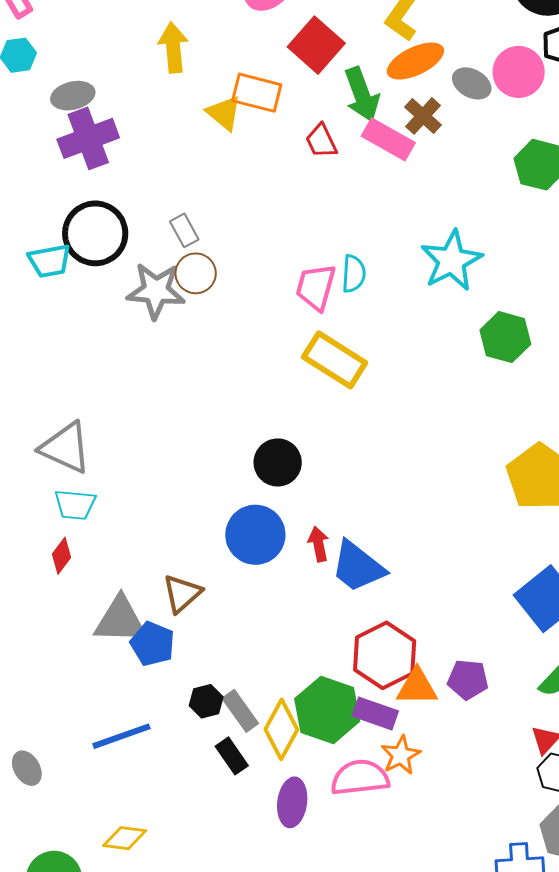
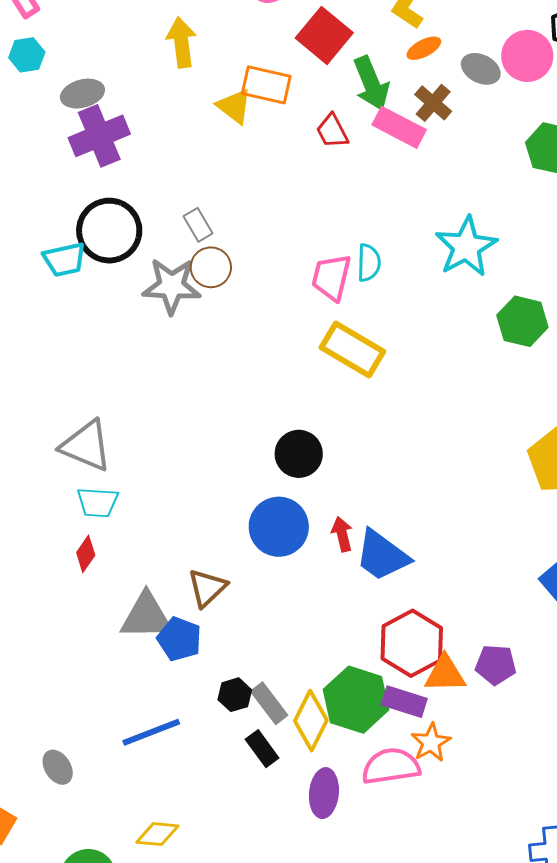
orange ellipse: (415, 61) -> (424, 48), size x0.6

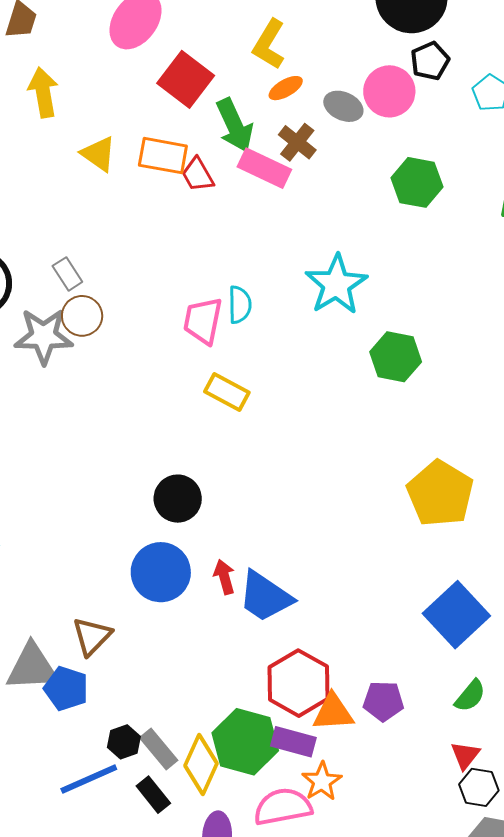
orange rectangle: (266, 85) -> (163, 156), moved
yellow rectangle: (352, 349) -> (227, 392), size x0.7
blue line: (151, 732) -> (89, 779), moved

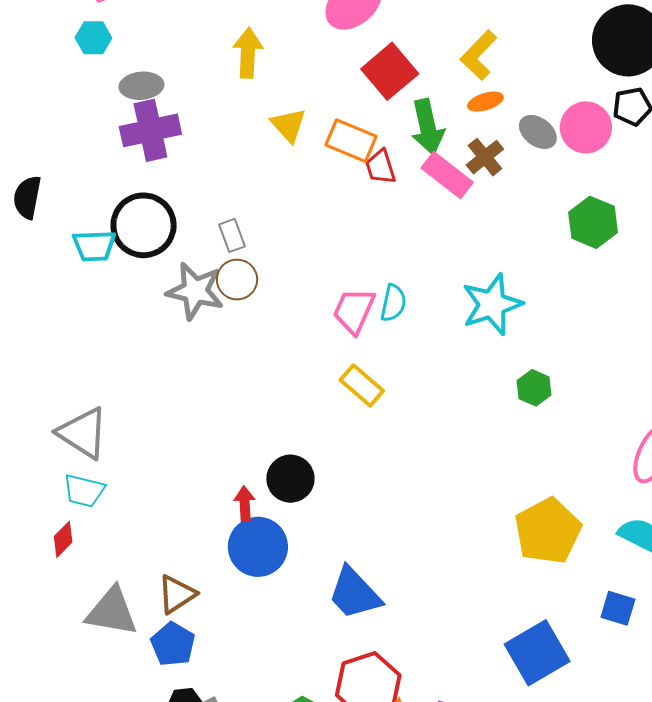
green hexagon: (396, 357) -> (534, 388), size x0.7
red arrow: (224, 577) -> (245, 504), moved
blue pentagon: (66, 689) -> (173, 644), moved

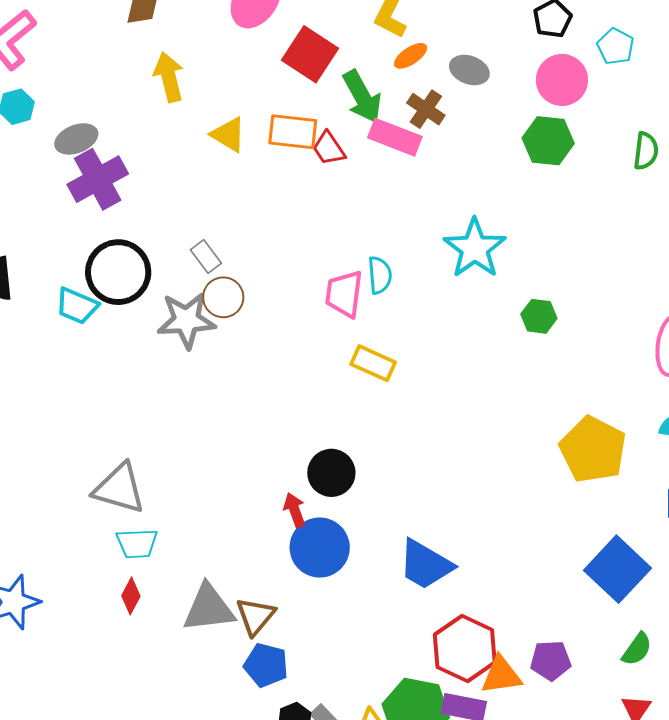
pink circle: (586, 127) -> (562, 80), moved
cyan trapezoid: (94, 246) -> (77, 306), turned 42
gray triangle: (112, 612) -> (209, 608), moved

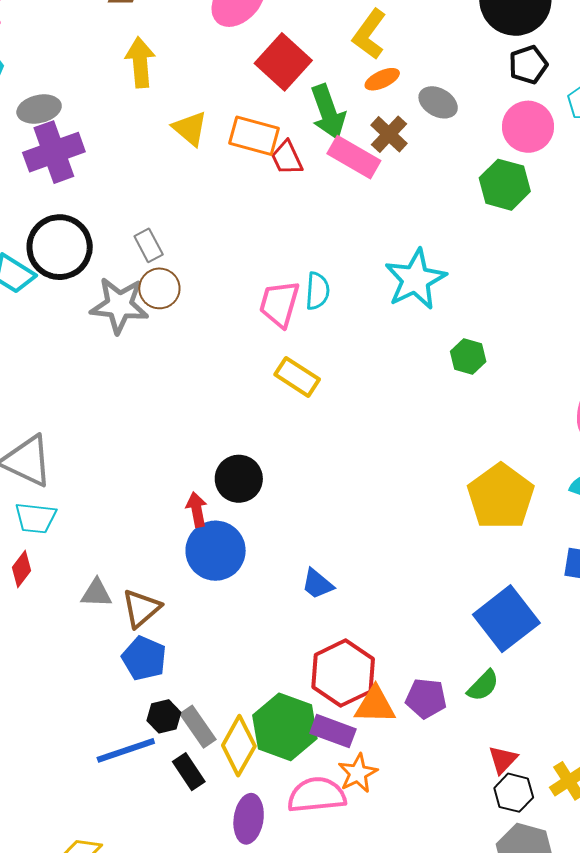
blue trapezoid: (426, 565) -> (317, 584), size x0.6
gray triangle: (209, 608) -> (96, 593), size x0.6
green semicircle: (637, 649) -> (483, 686), moved

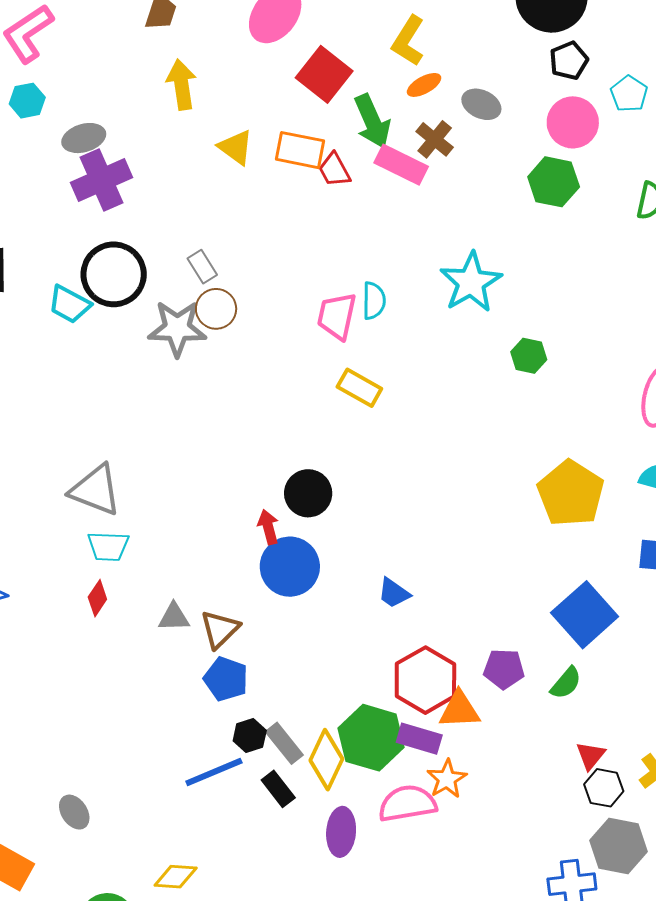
purple pentagon: (426, 698) -> (504, 669), moved

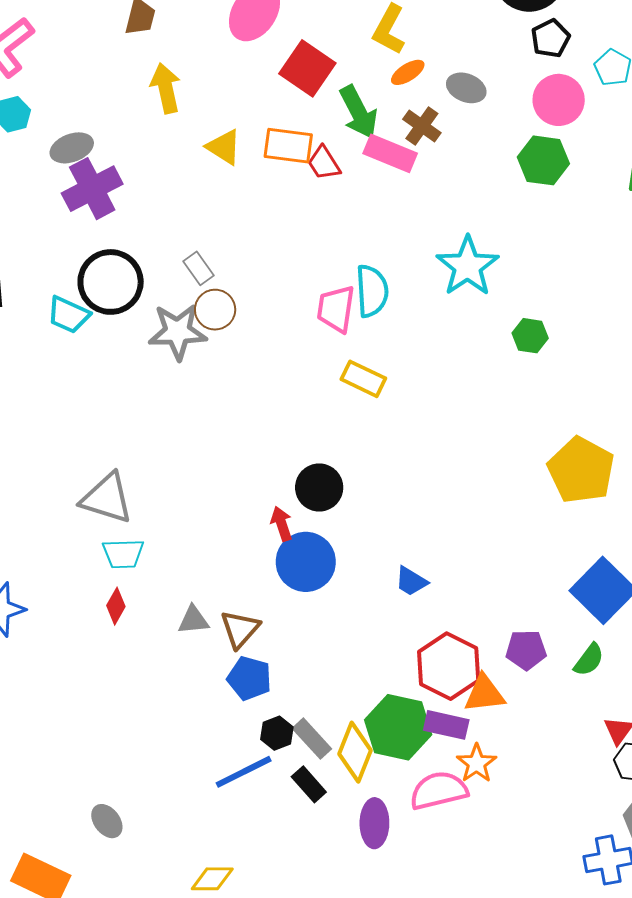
cyan semicircle: (374, 301) -> (372, 291), size x1.4

